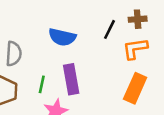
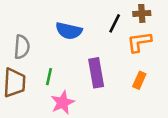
purple rectangle: (71, 79) -> (96, 73), moved
orange rectangle: (135, 88) -> (139, 80), size x0.6

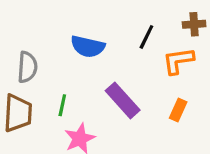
brown cross: (142, 13) -> (194, 24), moved
purple rectangle: (96, 73) -> (123, 100), turned -32

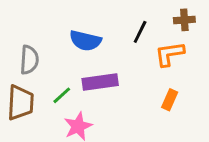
purple rectangle: (123, 100) -> (100, 82), moved, turned -56
green line: (62, 105) -> (62, 95), turned 36

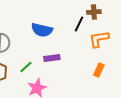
brown cross: (184, 20) -> (94, 12), moved
purple rectangle: (100, 82) -> (52, 58), size x0.7

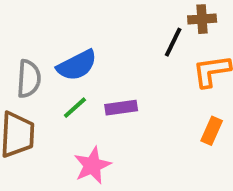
blue semicircle: (42, 30) -> (77, 65), moved, turned -40
green line: (26, 67) -> (75, 108), moved

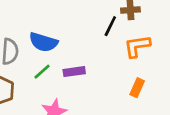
blue semicircle: (77, 65) -> (43, 42), turned 44

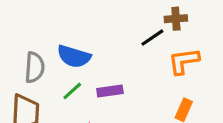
black line: (110, 26) -> (152, 38), turned 30

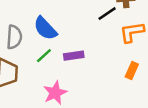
blue semicircle: (74, 56) -> (45, 28), turned 30

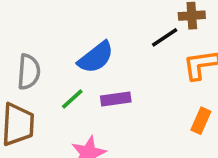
blue semicircle: (45, 28) -> (96, 57), moved, turned -85

